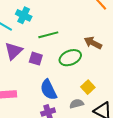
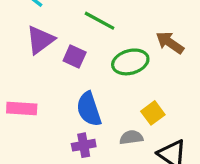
green line: (48, 35) -> (100, 21), turned 36

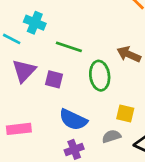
green ellipse: (130, 62) -> (100, 76), turned -72
blue semicircle: (89, 109) -> (73, 120), turned -36
yellow square: (153, 113) -> (125, 113), turned -30

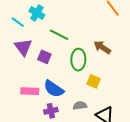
purple triangle: (24, 71) -> (23, 47), turned -30
yellow square: (125, 113) -> (94, 81), moved
pink rectangle: (19, 129) -> (30, 91), moved

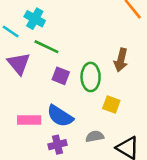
green line: (59, 35) -> (46, 47), moved
brown arrow: (102, 47) -> (121, 60), turned -108
purple square: (44, 57) -> (61, 76), moved

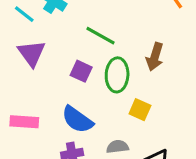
green line: (46, 47) -> (100, 36), moved
pink rectangle: (29, 120) -> (24, 122), moved

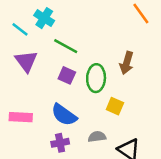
green line: (100, 36) -> (66, 46), moved

